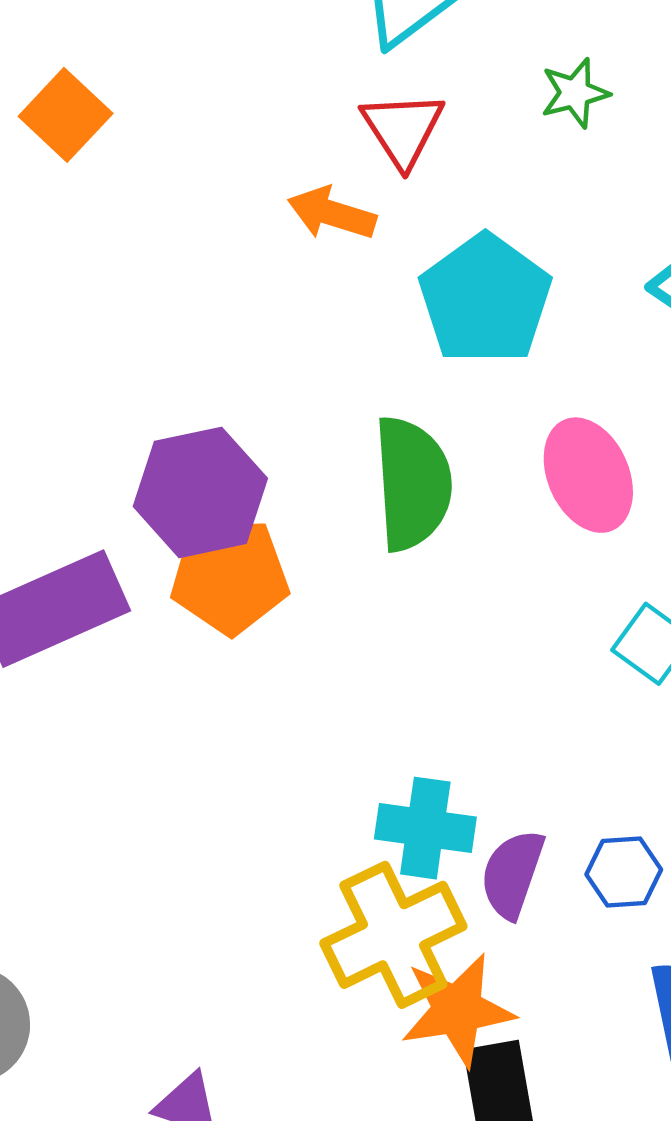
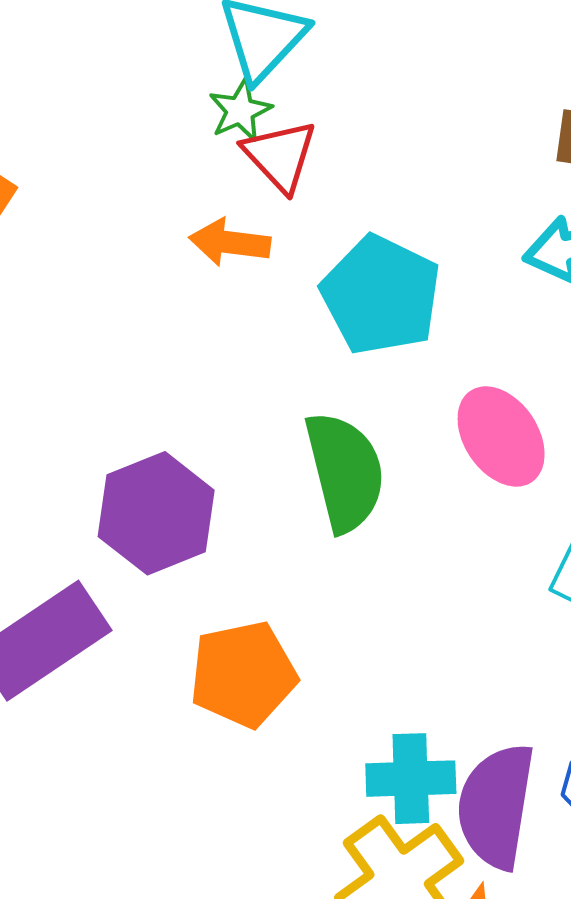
green star: (575, 93) -> (240, 111), moved
orange pentagon: (230, 576) -> (243, 674), moved
purple semicircle: (512, 874) -> (496, 806), size x1.5

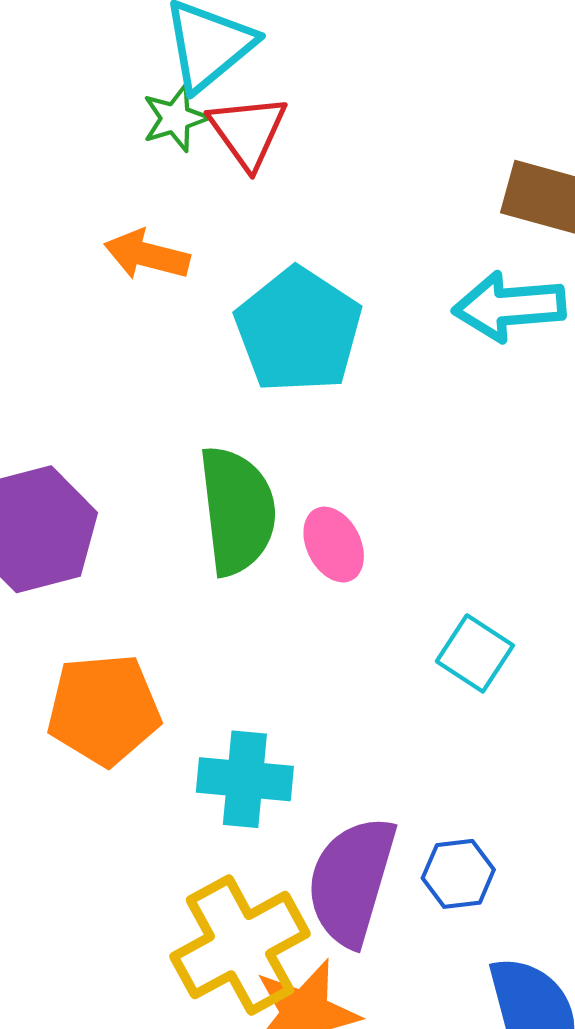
red triangle: (280, 156) -> (248, 131), moved
pink ellipse: (501, 436) -> (334, 545), moved, size x0.7
cyan cross: (411, 779) -> (245, 779), moved

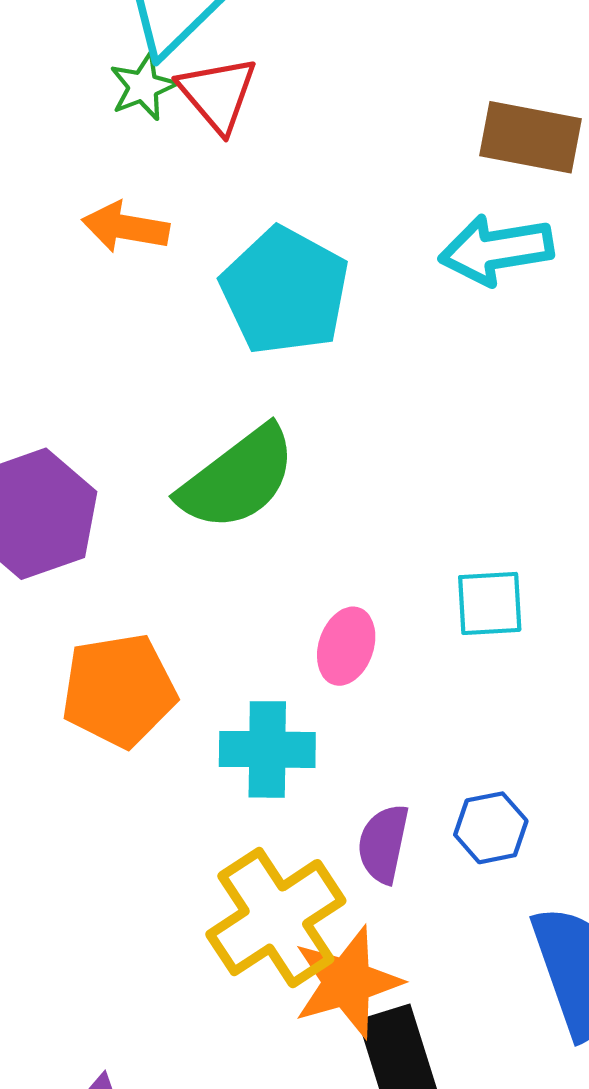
green semicircle: (237, 511) -> (238, 478), turned 64
pink ellipse: (334, 545) -> (346, 646), moved, turned 50
cyan square: (475, 653) -> (490, 603), turned -32
purple semicircle: (351, 881) -> (383, 844), size x0.6

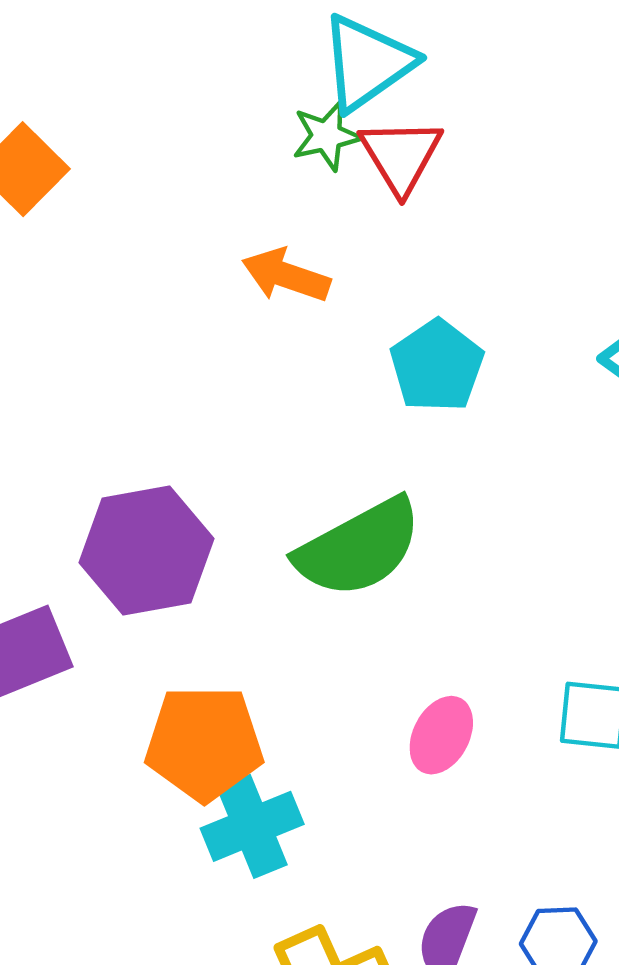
cyan pentagon: (285, 291) -> (437, 366), size x0.7
cyan cross: (267, 749) -> (252, 826), moved, turned -32

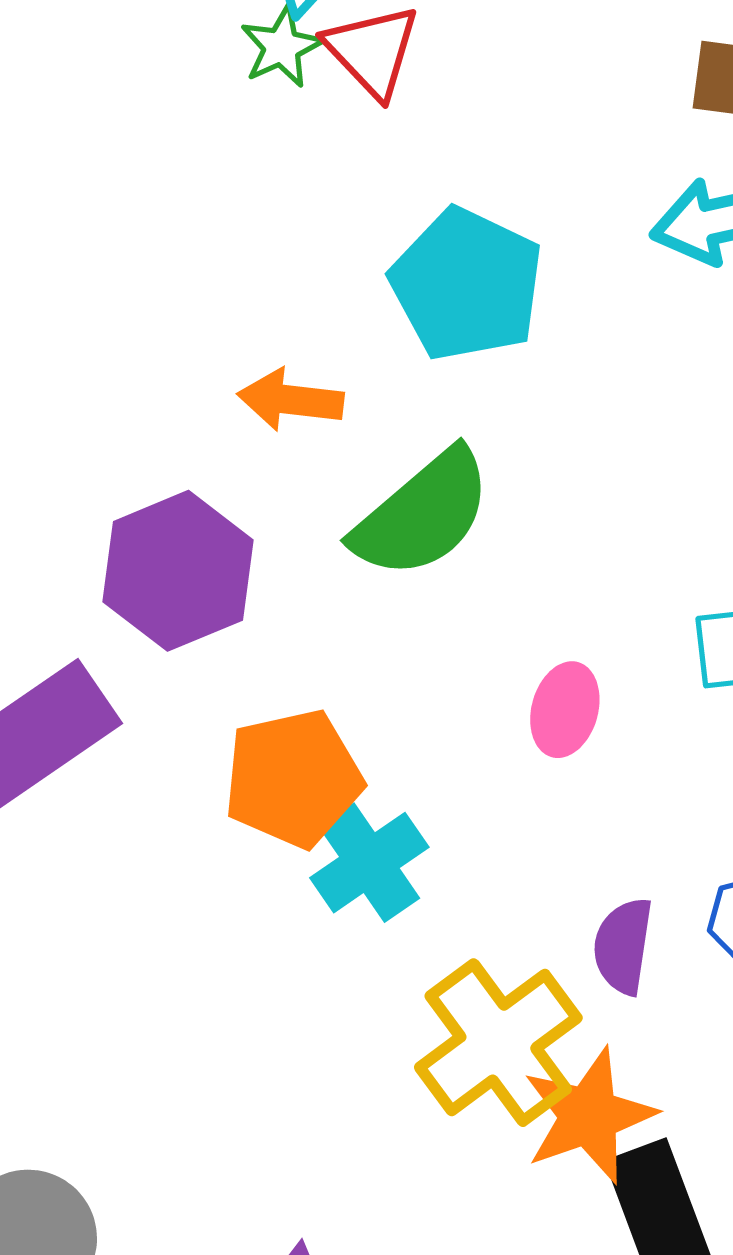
orange arrow: (286, 275) -> (290, 400), moved
cyan pentagon: (437, 366) -> (467, 284), size x1.4

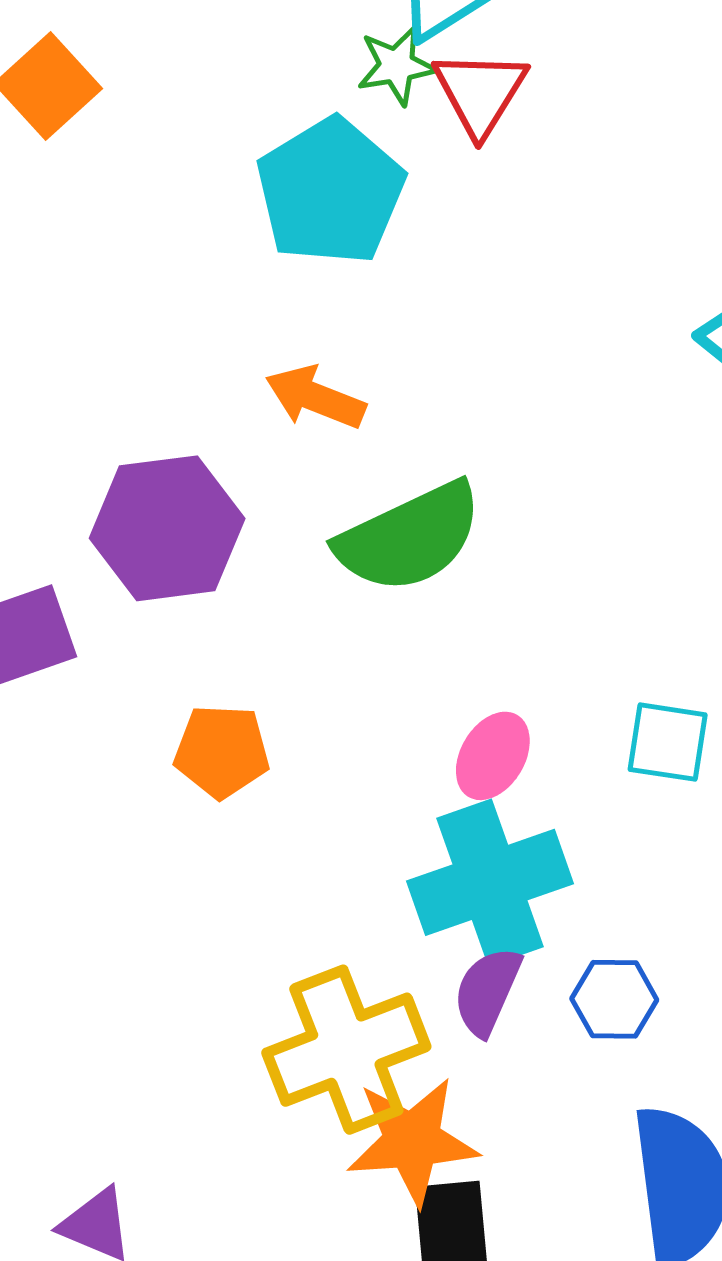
cyan pentagon: (467, 284) -> (330, 191), moved
orange pentagon: (293, 778) -> (222, 751), size x0.7
cyan cross: (369, 863) -> (490, 882), moved, size x1.4

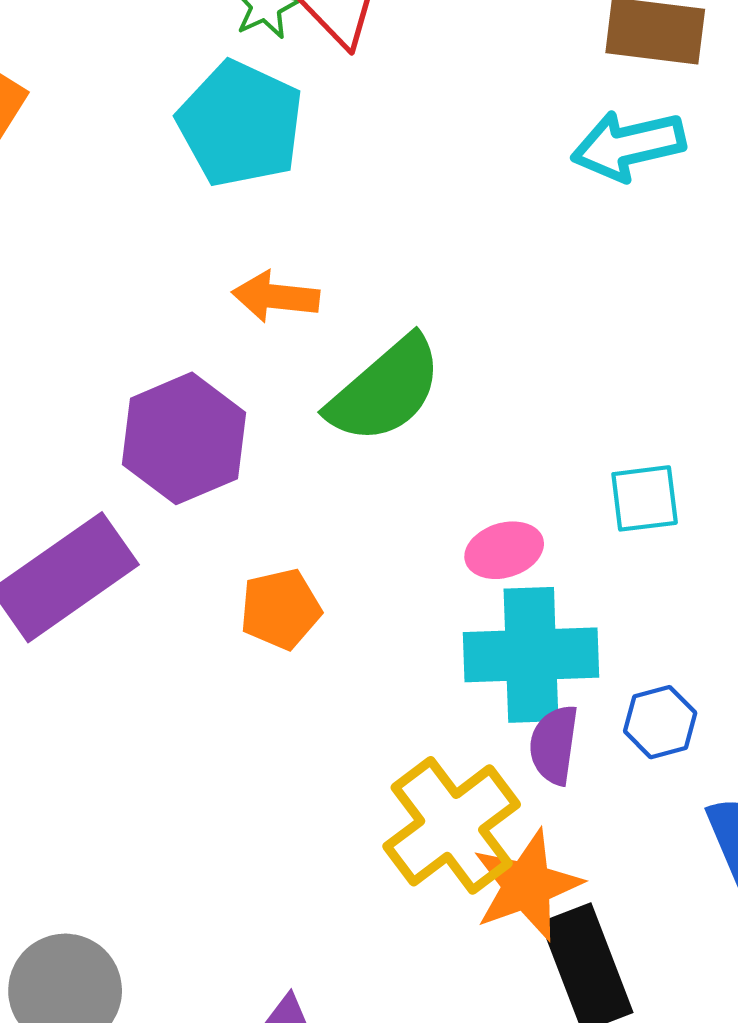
pink ellipse: (493, 756) -> (504, 550), turned 58
cyan cross: (490, 882) -> (531, 655), turned 33

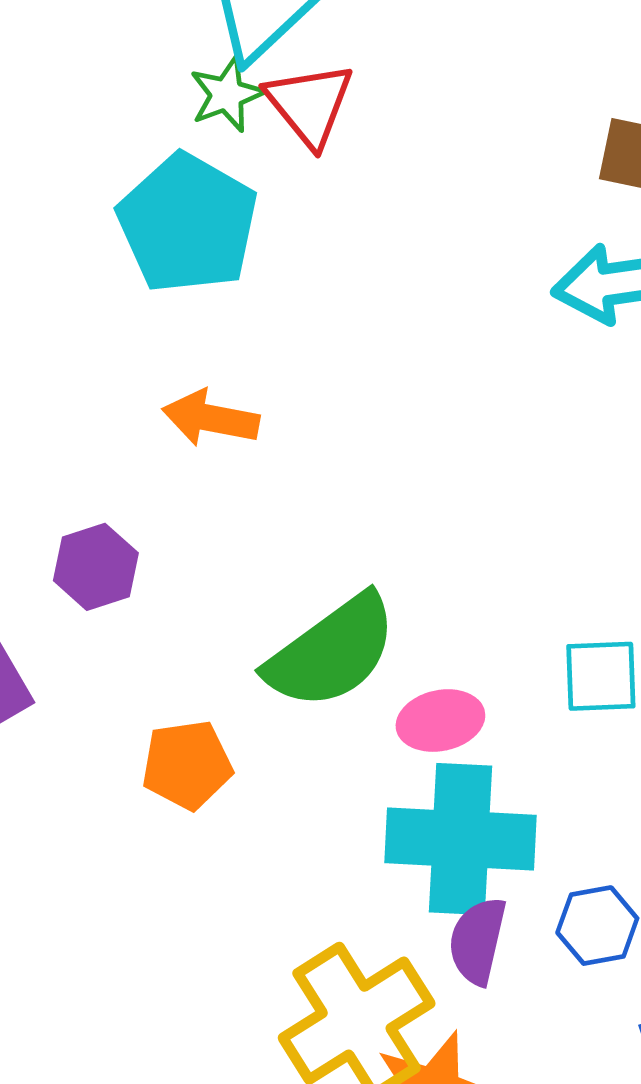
green semicircle: (385, 390) -> (332, 652), moved
purple hexagon: (184, 438) -> (96, 567), size x0.6

